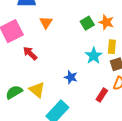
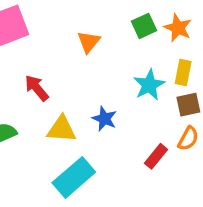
orange triangle: (46, 22) -> (89, 42), moved
red arrow: (30, 53) -> (37, 88), moved
yellow triangle: (37, 90) -> (61, 129), moved, turned -42

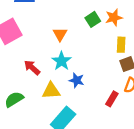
orange star: (178, 28) -> (114, 18), turned -30
cyan star: (149, 85) -> (62, 61), moved

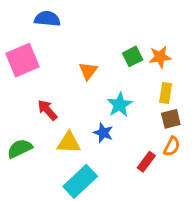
cyan star: (62, 61) -> (120, 105), moved

